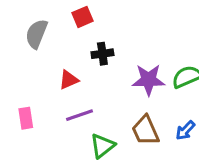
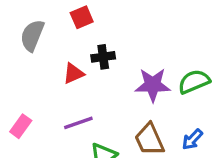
red triangle: (69, 80) -> (73, 73), moved
pink rectangle: (26, 118) -> (21, 126), turned 45

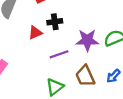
purple line: (78, 123) -> (59, 54), moved

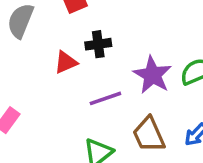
purple star: (87, 40) -> (152, 75), turned 30

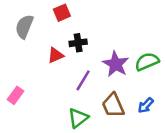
purple line: (105, 98) -> (83, 80), turned -40

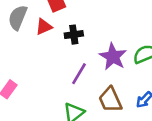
red triangle: (56, 55) -> (44, 27), moved

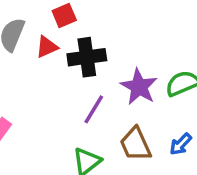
black cross: (74, 35) -> (87, 57), size x1.5

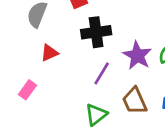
red triangle: (47, 47) -> (49, 53), moved

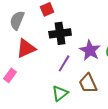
red triangle: (49, 53) -> (26, 48), size x1.5

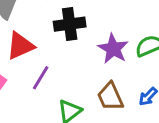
purple line: (64, 63) -> (41, 78), moved

